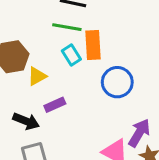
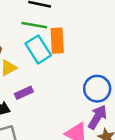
cyan rectangle: (71, 55) -> (38, 49), size x1.5
blue circle: (117, 82) -> (97, 89), moved

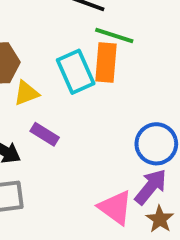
green line: (34, 25) -> (114, 36), moved
purple rectangle: (24, 93) -> (45, 134), turned 48

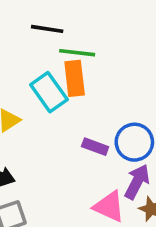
purple rectangle: (45, 134) -> (95, 147), moved

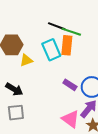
black line: (47, 29) -> (57, 26), moved

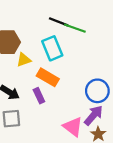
orange rectangle: (67, 45) -> (48, 77), moved, turned -66
purple rectangle: (70, 85) -> (39, 96), moved, turned 32

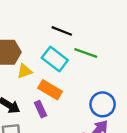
green line: (75, 28) -> (86, 53), moved
cyan rectangle: (52, 48) -> (55, 59), turned -30

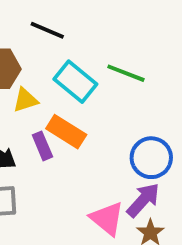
black line: (62, 31) -> (47, 30), moved
purple rectangle: (41, 109) -> (42, 146), moved

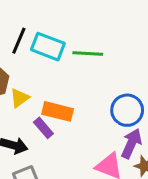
black line: (47, 30) -> (19, 41), turned -72
cyan rectangle: (75, 82) -> (48, 47), moved

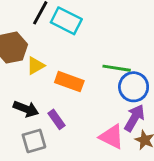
green line: (88, 54) -> (117, 68), moved
purple rectangle: (43, 128) -> (57, 119), moved

